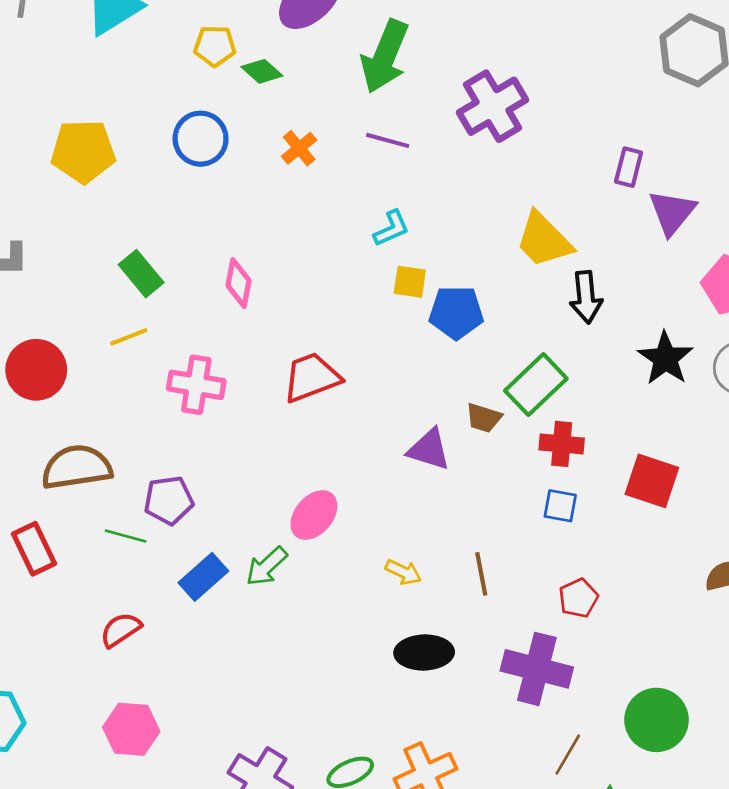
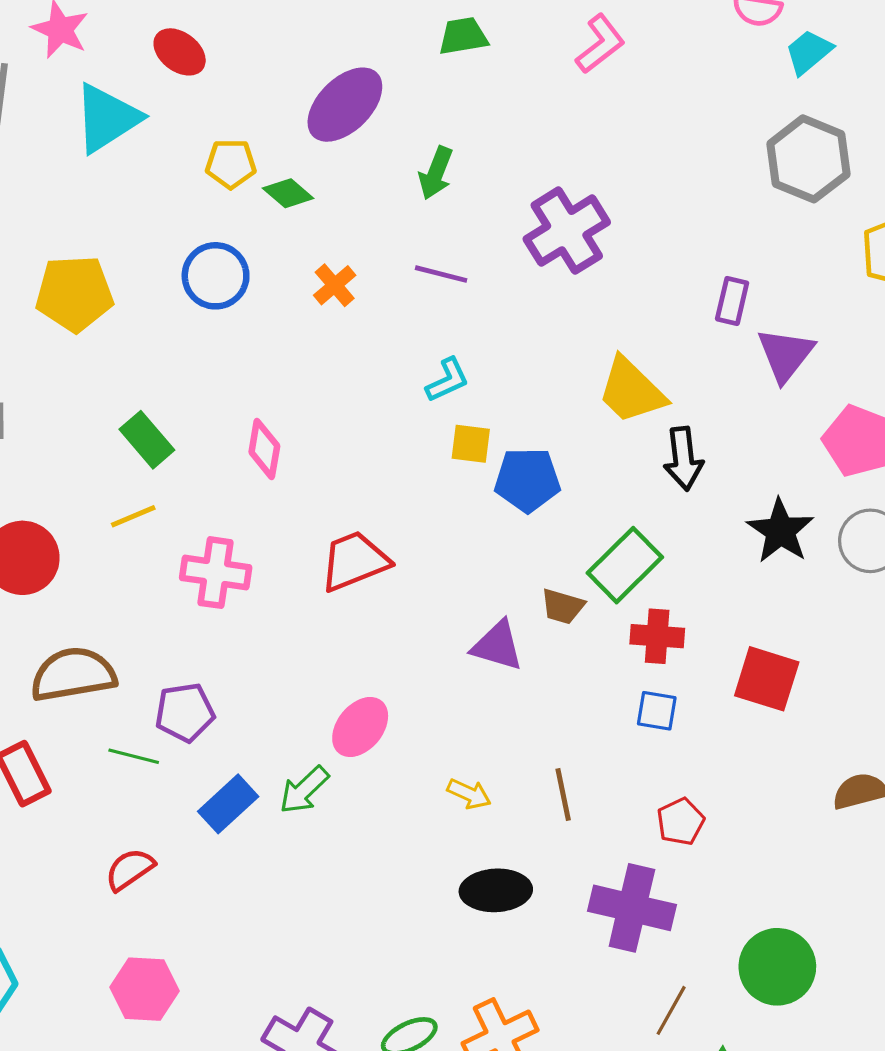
green arrow: (385, 57) -> (436, 173), size x0.6

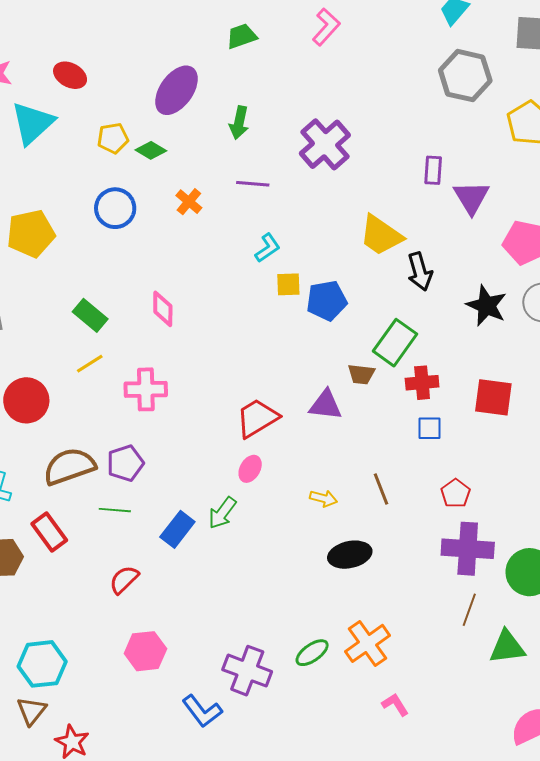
red trapezoid: (354, 561) -> (257, 418), moved
purple pentagon: (185, 712) -> (125, 463), moved
pink ellipse: (360, 727) -> (250, 469), size x0.7
purple cross: (632, 908) -> (468, 549), moved

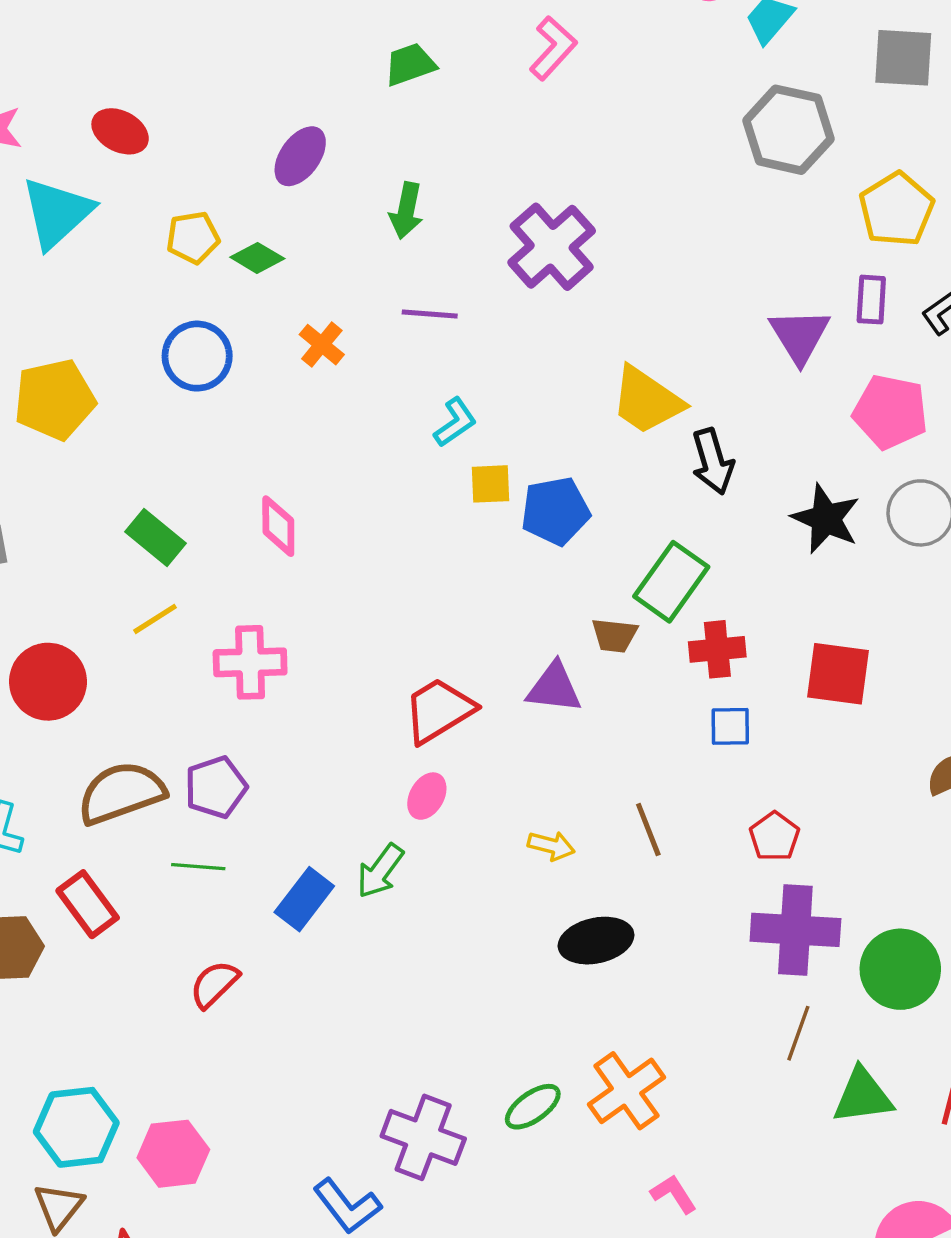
purple ellipse: (176, 90) -> (300, 156), size x0.7
purple rectangle: (433, 170) -> (871, 300), moved
pink hexagon: (145, 651) -> (173, 1154), moved

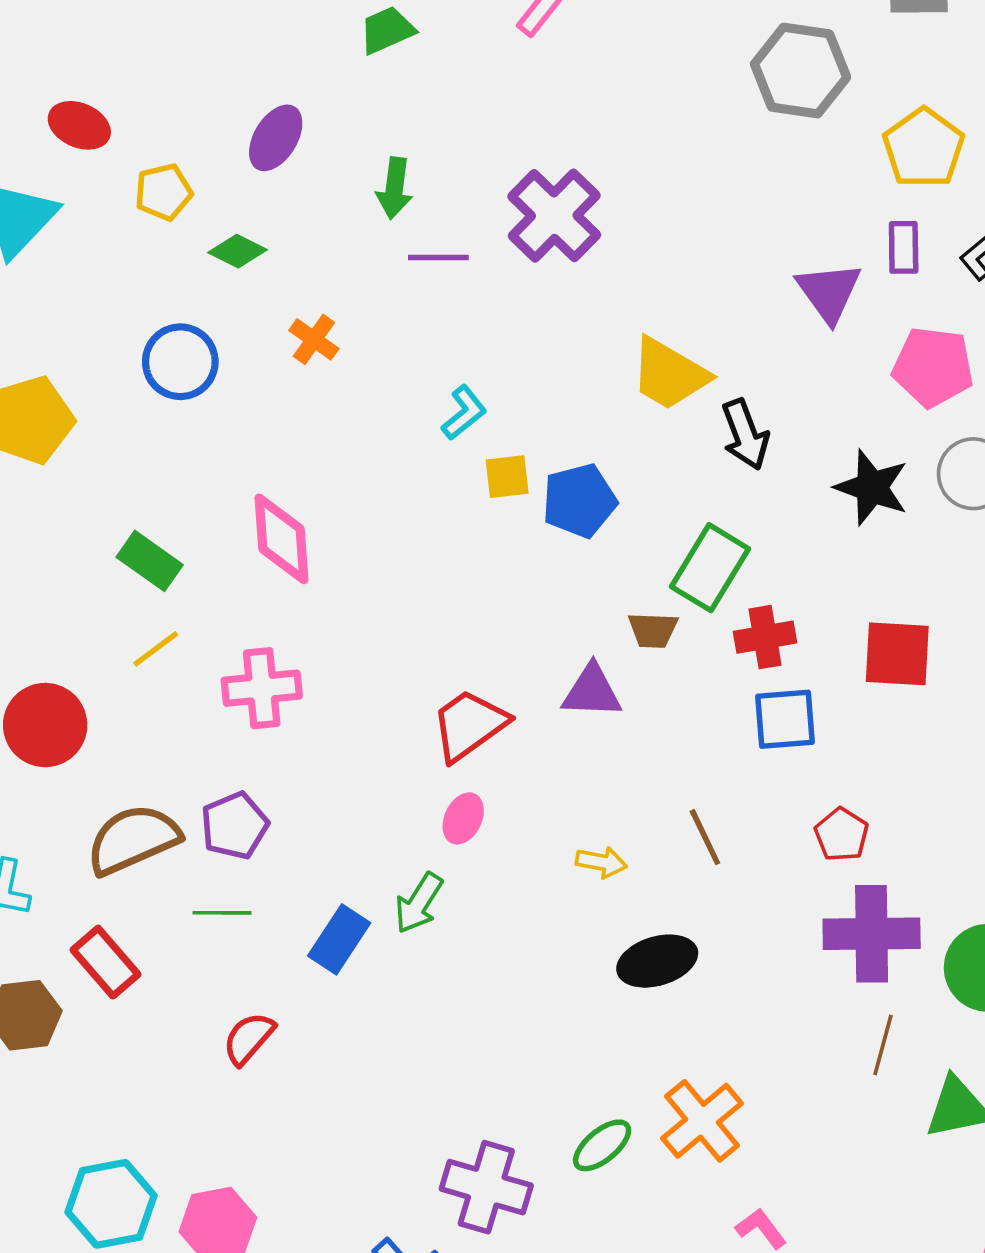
yellow pentagon: (193, 238) -> (164, 192), moved
purple line: (430, 314) -> (438, 257), moved
pink diamond: (278, 526) -> (281, 539), size x1.4
blue square: (730, 726) -> (785, 719), size x1.4

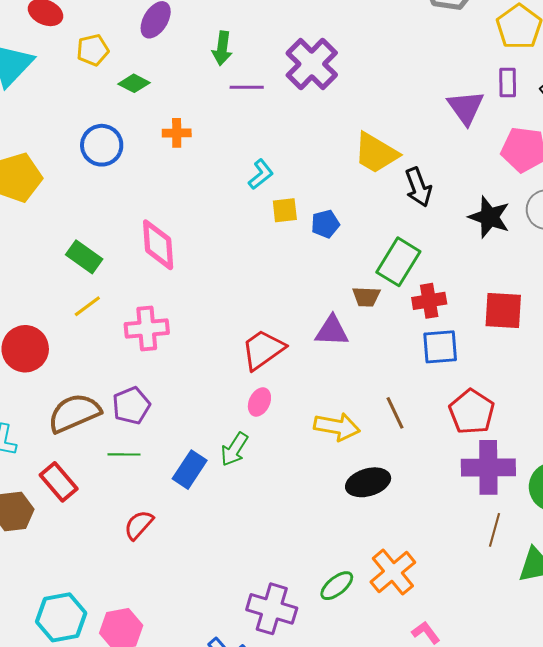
orange cross: (314, 339) -> (177, 133), turned -36
blue pentagon: (579, 501) -> (325, 224), size x0.7
red pentagon: (842, 835) -> (472, 412), size x1.5
yellow arrow: (601, 862) -> (337, 427), size x1.6

